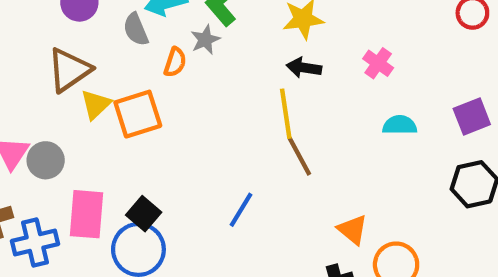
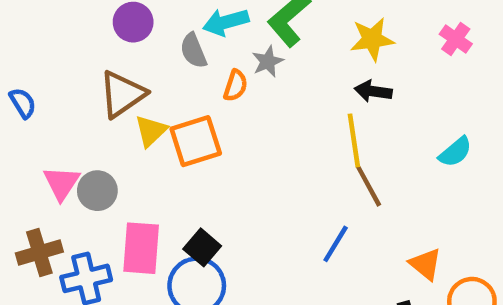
pink cross: (378, 63) -> (456, 39), moved
cyan semicircle: (400, 125) -> (455, 152), moved, turned 140
blue line: (241, 210) -> (336, 244), moved

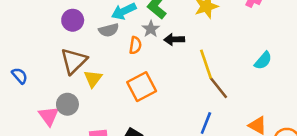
gray semicircle: (193, 51) -> (109, 30), turned -72
black arrow: (373, 91) -> (174, 39), moved
orange square: (196, 141) -> (142, 87), moved
gray circle: (97, 191) -> (67, 104), moved

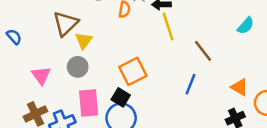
yellow line: (206, 64) -> (168, 27), moved
orange square: (142, 87) -> (133, 71), moved
gray circle: (67, 104) -> (78, 67), moved

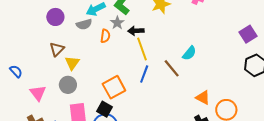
brown triangle: (66, 24) -> (57, 49), size x0.7
cyan semicircle: (246, 26) -> (189, 53), moved
blue semicircle: (14, 37) -> (16, 71), moved
blue line: (191, 84) -> (144, 74), moved

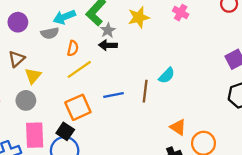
gray star: (117, 23) -> (108, 30), moved
yellow line: (142, 49) -> (79, 69), moved, turned 70
brown line: (172, 68) -> (145, 91), turned 42
blue line: (144, 74) -> (113, 95), turned 54

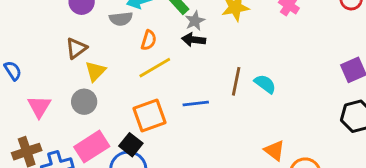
cyan semicircle: (167, 76) -> (265, 84), turned -102
brown line: (145, 91) -> (236, 81), moved
pink rectangle: (35, 135) -> (92, 147), turned 55

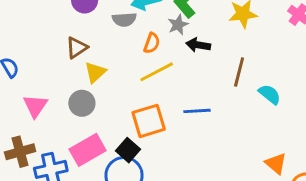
gray star: (195, 21) -> (178, 25), moved
brown line: (236, 81) -> (239, 72), moved

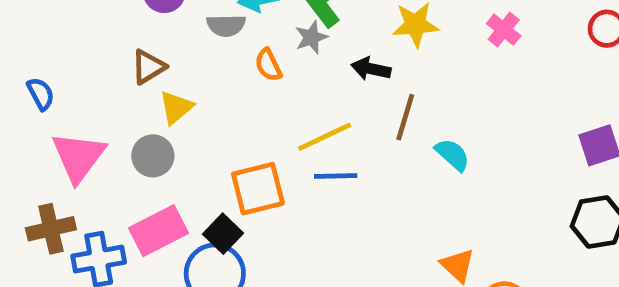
orange semicircle: (152, 43) -> (268, 65), turned 132
black arrow: (198, 45) -> (371, 69), moved
yellow line: (157, 72) -> (325, 137), moved
pink triangle: (35, 106) -> (79, 157), size x1.4

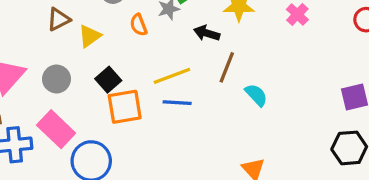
yellow triangle: (176, 108) -> (90, 36), moved
pink rectangle: (159, 231) -> (56, 129), turned 66
black square: (223, 234) -> (108, 80), moved

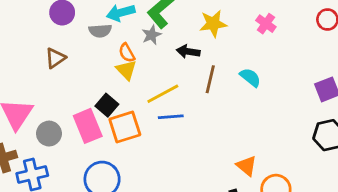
yellow triangle: (90, 36) -> (126, 70), moved, turned -30
gray circle: (57, 79) -> (49, 134), moved
cyan semicircle: (256, 95) -> (250, 77), moved
pink rectangle: (56, 129) -> (88, 126), moved, turned 32

